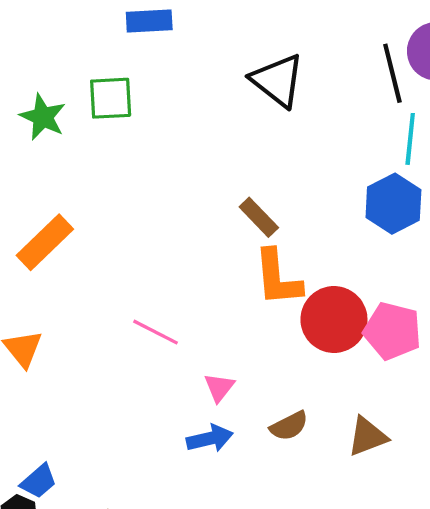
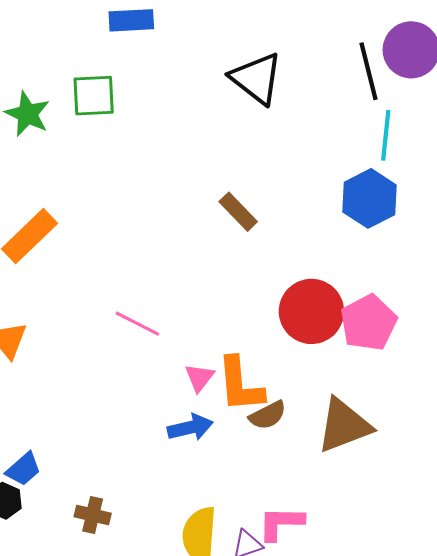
orange L-shape: (278, 278) -> (240, 385), moved
pink pentagon: (392, 331) -> (368, 323), turned 30
brown triangle: (367, 436) -> (344, 425), size x1.4

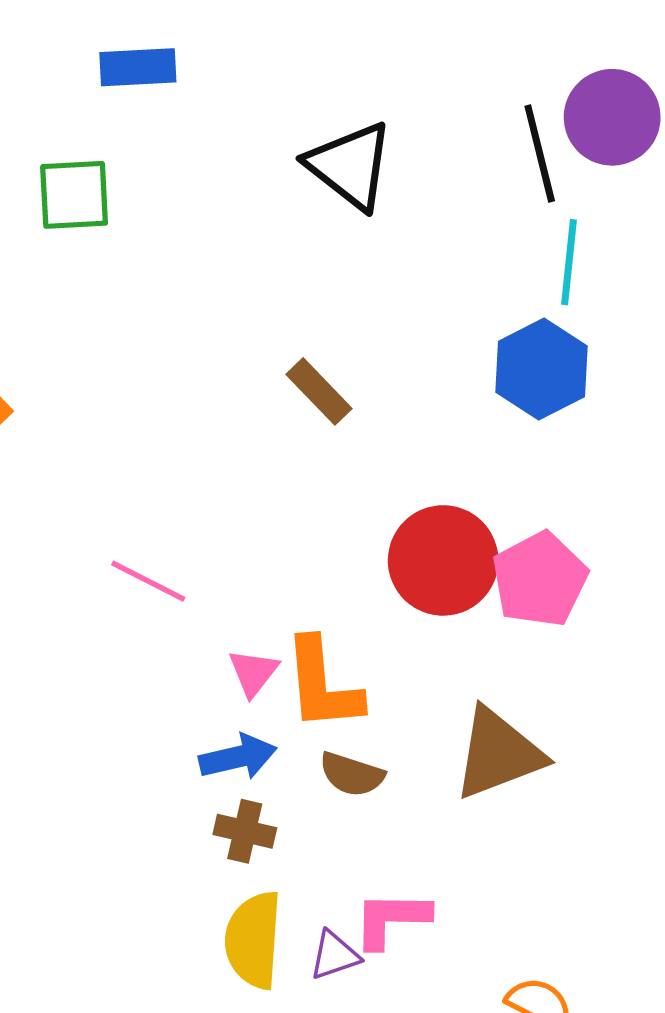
brown semicircle: (268, 415) -> (352, 774), moved, turned 45
brown cross: (93, 515) -> (245, 831), moved

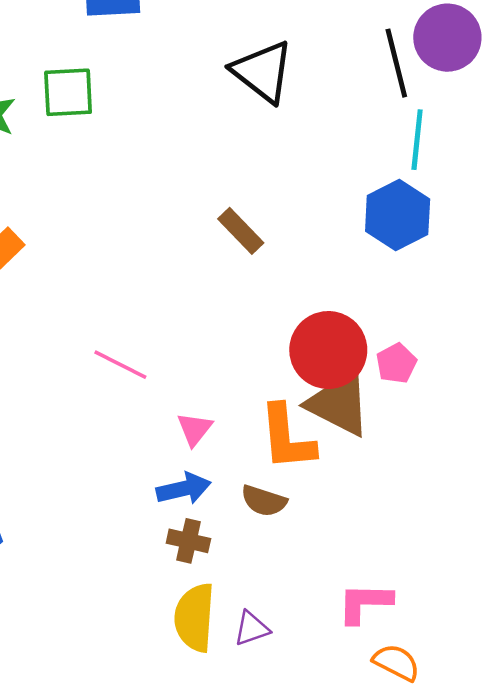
pink pentagon: (540, 579) -> (396, 363), size x0.6
orange L-shape: (322, 685) -> (287, 438), moved
brown triangle: (498, 754) -> (339, 404), moved, turned 48
pink L-shape: (391, 919) -> (365, 603), moved

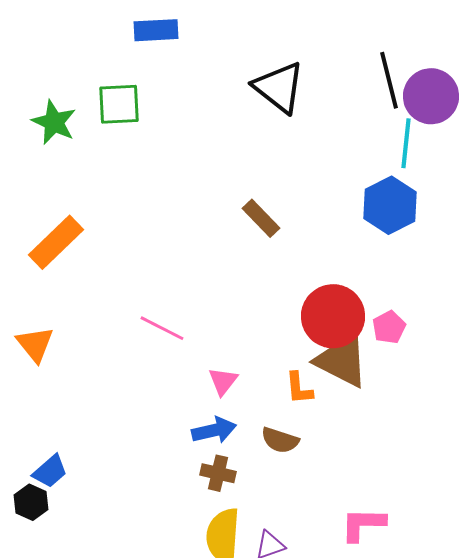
purple circle: (447, 38) -> (431, 96), moved
orange L-shape: (287, 438) -> (299, 388), size x0.6

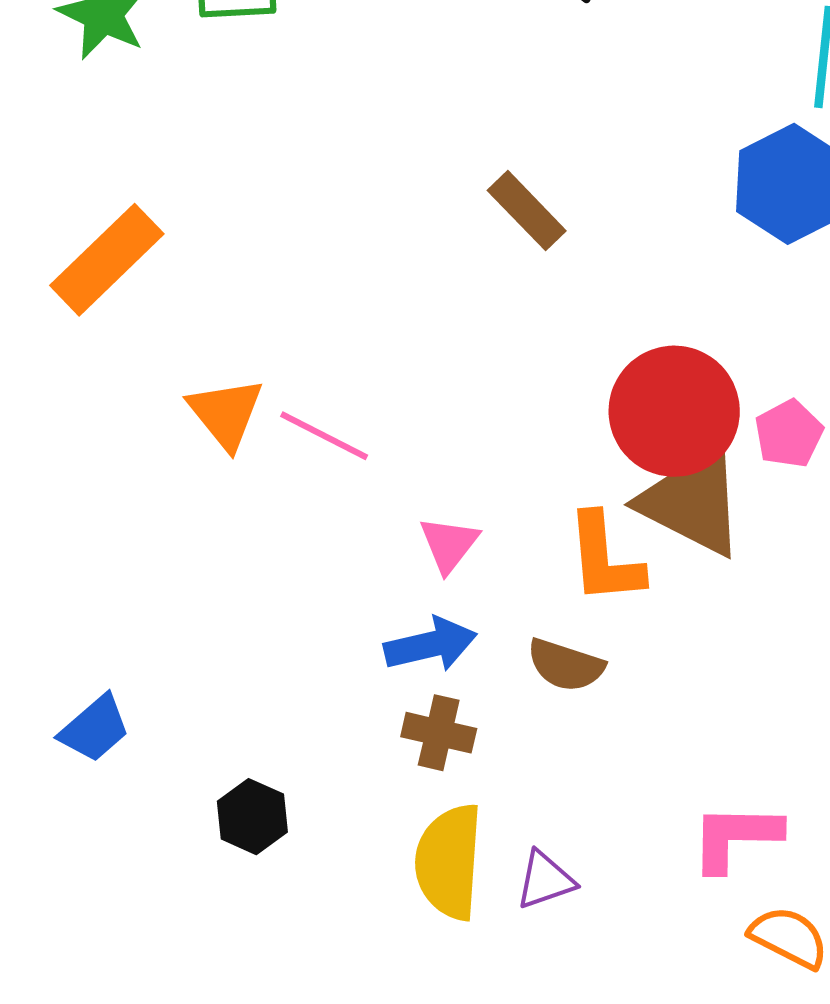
orange triangle: (35, 344) -> (226, 413), moved
orange L-shape: (299, 388) -> (605, 559), size x1.4
black hexagon: (31, 502) -> (252, 817), moved

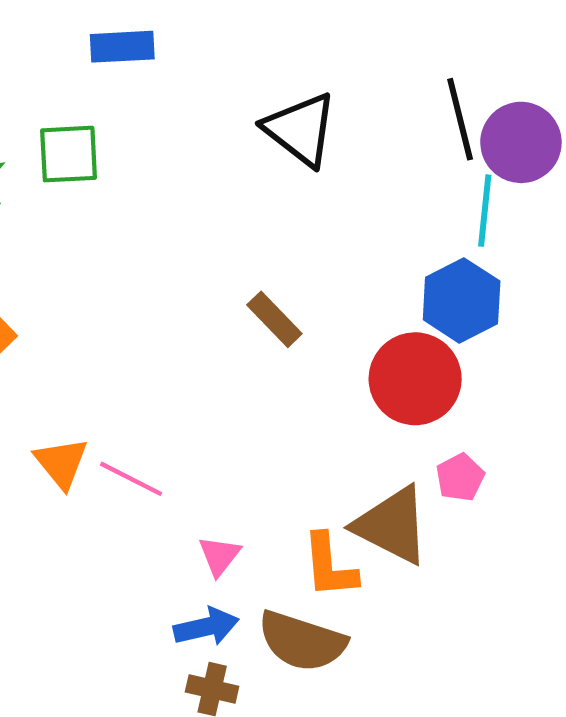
red circle: (674, 411) -> (415, 379), moved
brown semicircle: (566, 665) -> (302, 641), size x1.6

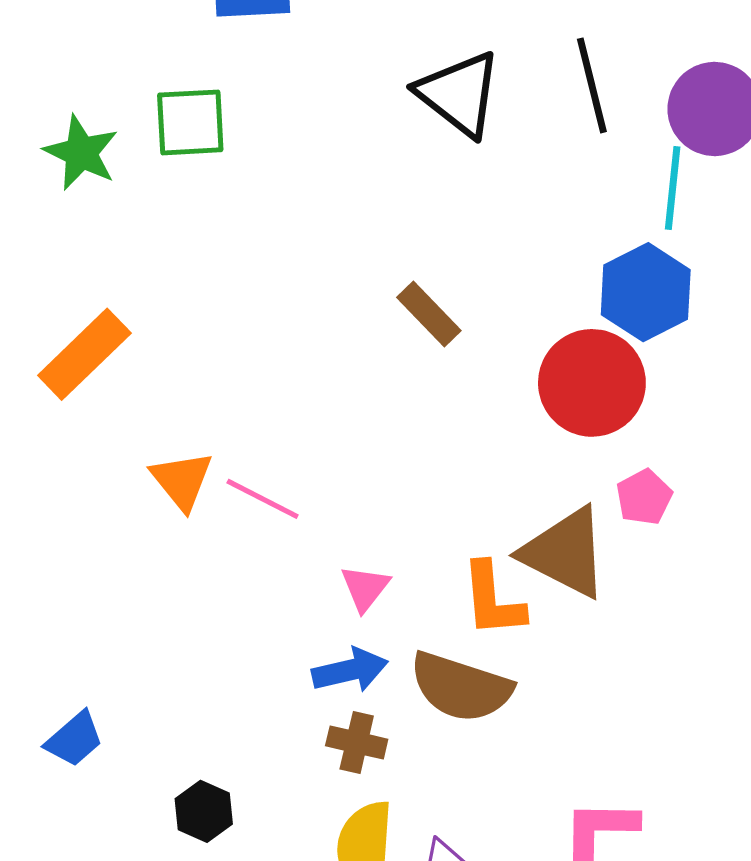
black line: (460, 119) -> (592, 85), moved

